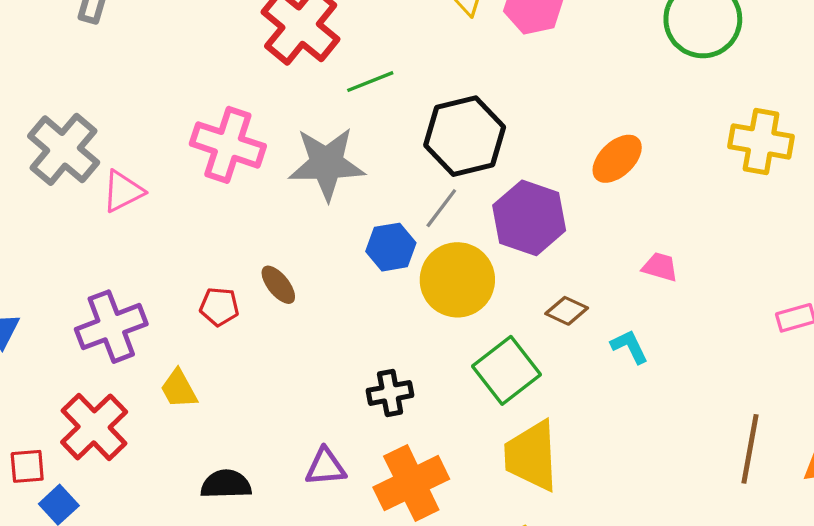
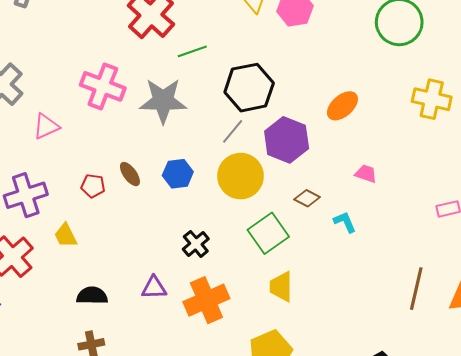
pink triangle: (123, 191) -> (46, 126), moved
blue hexagon: (391, 247) -> (178, 174), moved
black cross: (390, 393) -> (196, 244), turned -32
yellow trapezoid: (531, 456) -> (281, 287), size x0.7

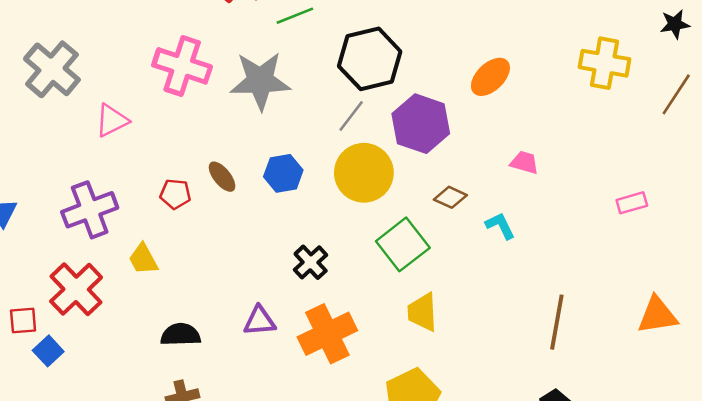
brown line: (416, 289) -> (557, 322), moved

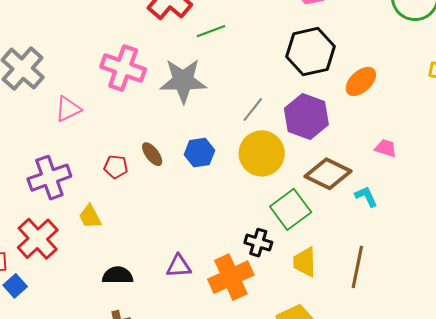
black hexagon: (370, 59) -> (310, 52), moved
brown diamond: (450, 197) -> (328, 174), size x1.8
black cross: (311, 262) -> (258, 243), moved, turned -32
brown line: (557, 322) -> (357, 267), moved

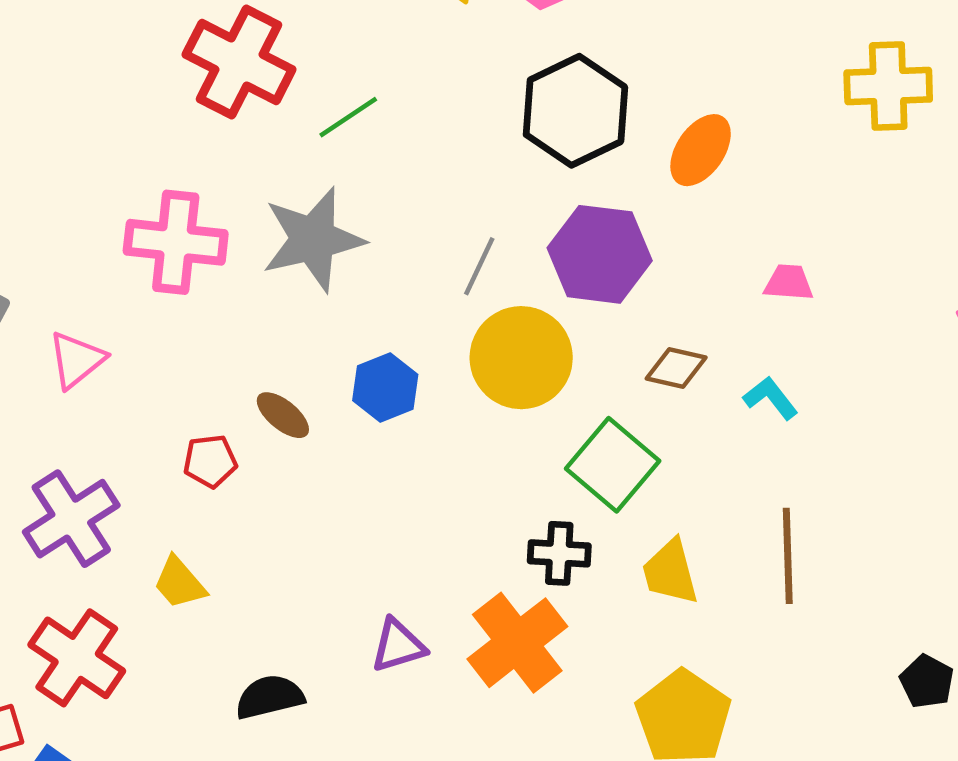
brown diamond: (328, 174) -> (676, 368), size x0.6

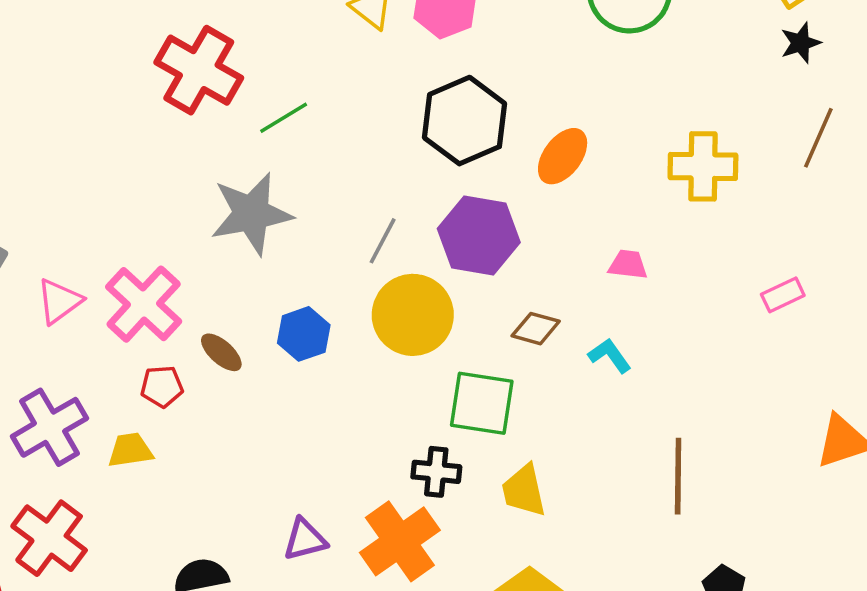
yellow cross: (888, 86) -> (703, 166), moved
pink cross: (176, 242) -> (144, 304), moved, turned 34
green square: (613, 465) -> (482, 403), turned -34
brown line: (788, 556) -> (678, 476), moved
yellow trapezoid: (179, 583) -> (130, 450), moved, turned 120

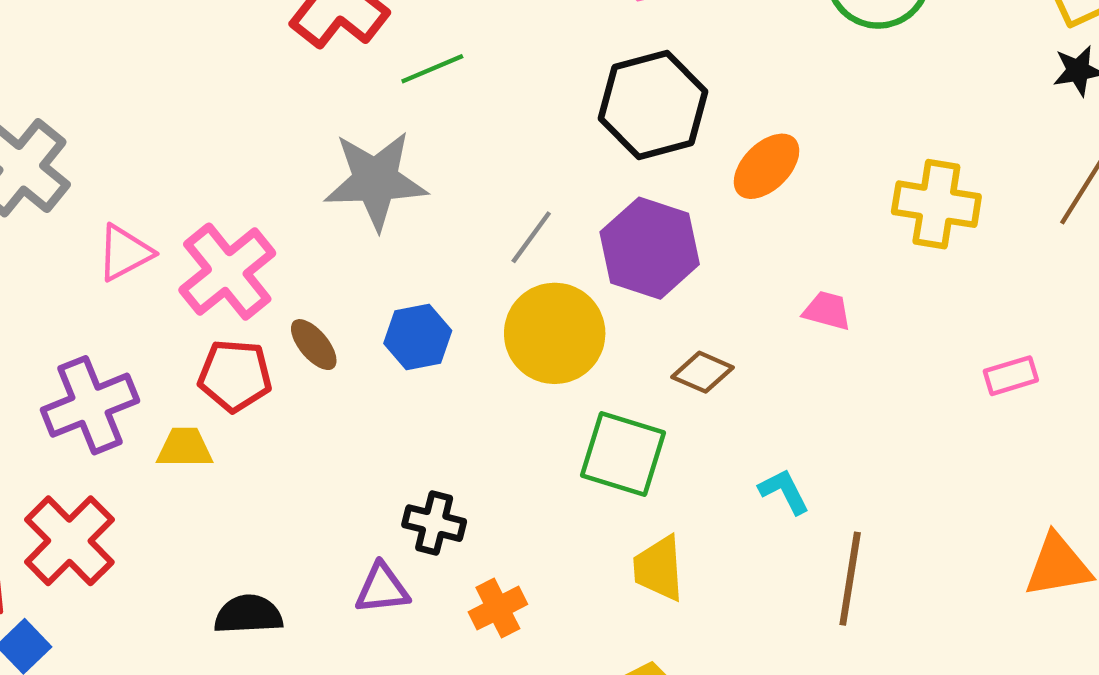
cyan L-shape: (610, 356) -> (784, 491), moved
red pentagon: (162, 386) -> (235, 376), size x1.4
black cross: (436, 472) -> (434, 523), moved
orange cross: (400, 541) -> (498, 608), size x0.6

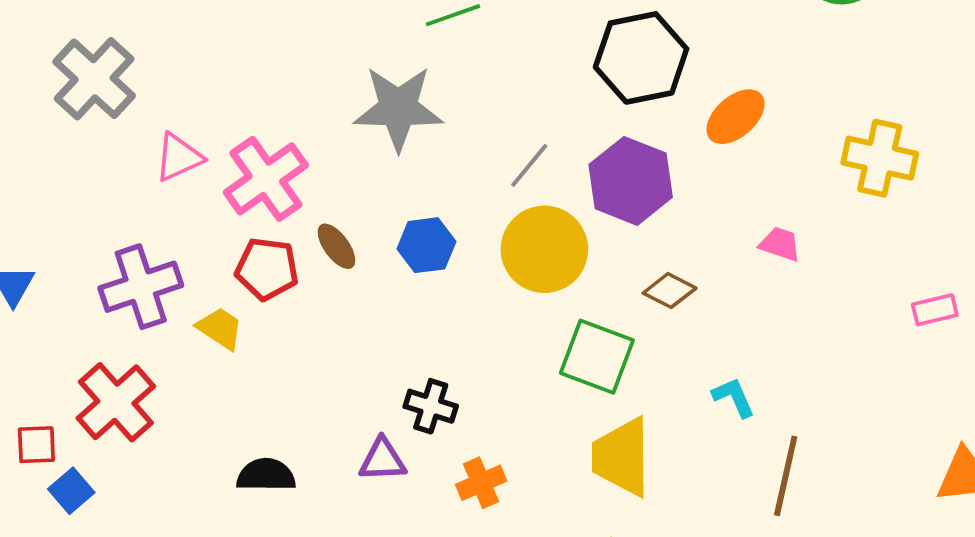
yellow trapezoid: (185, 448) -> (220, 328), turned 30
yellow trapezoid: (659, 568) -> (622, 457), size x1.4

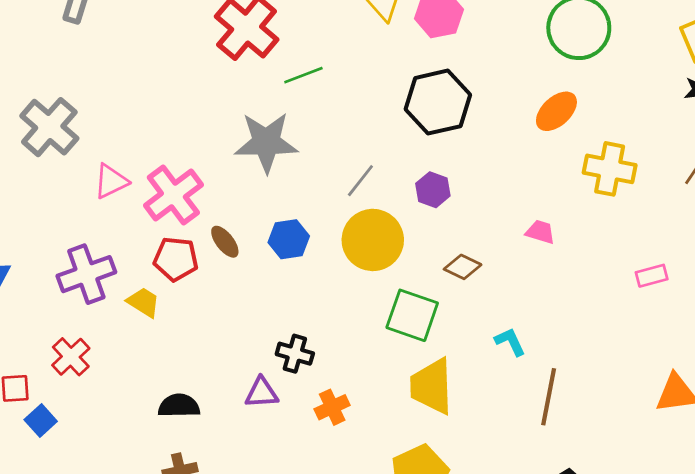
orange ellipse: (736, 117) -> (556, 111), moved
purple hexagon: (631, 181) -> (433, 190), size x0.6
red cross: (116, 402) -> (71, 357), size x0.7

